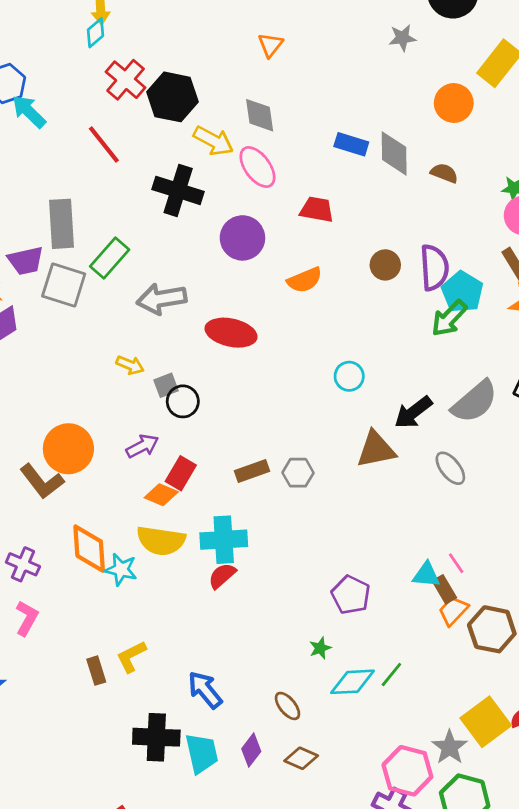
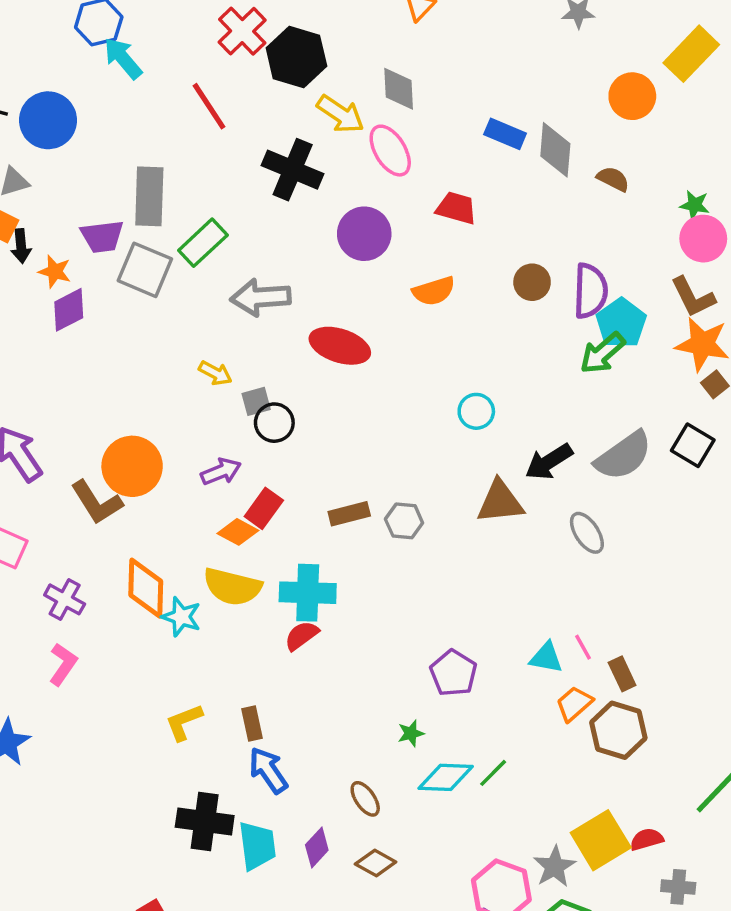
brown rectangle: (444, 589) -> (622, 674), moved
brown rectangle: (96, 671) -> (252, 723), moved

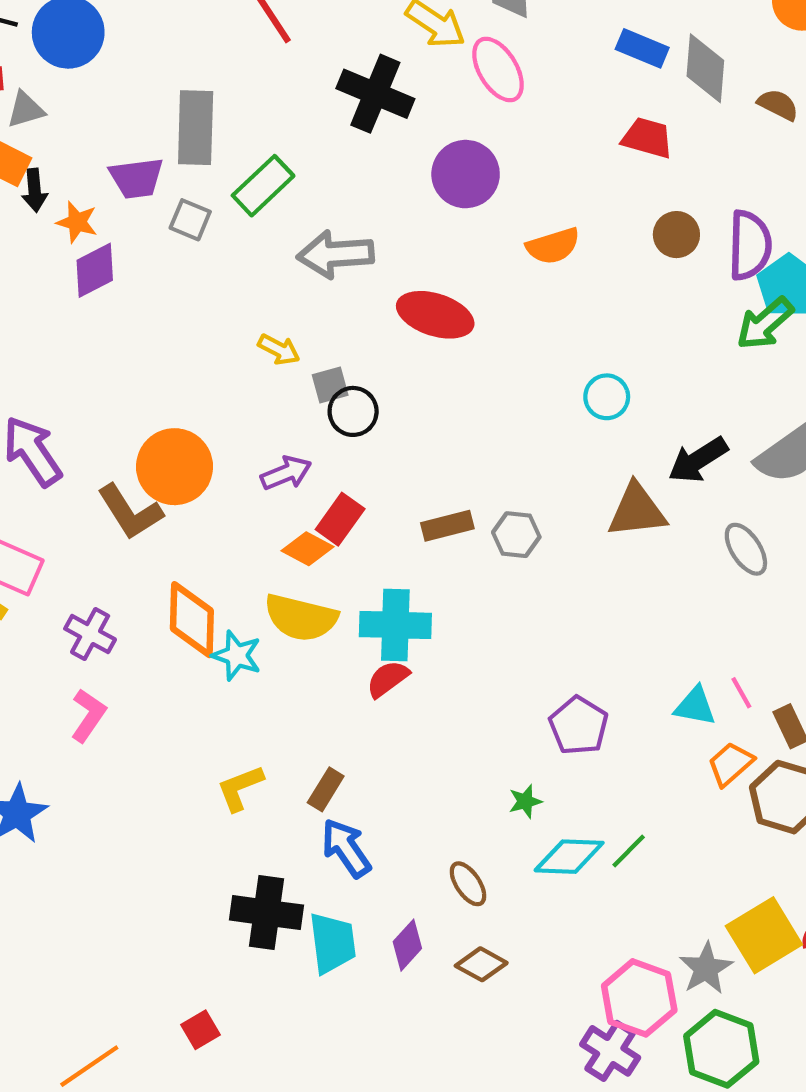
red trapezoid: (456, 208) -> (647, 138), moved
gray square: (145, 270) -> (190, 220), size x0.6
brown rectangle: (252, 723) -> (326, 789), turned 44

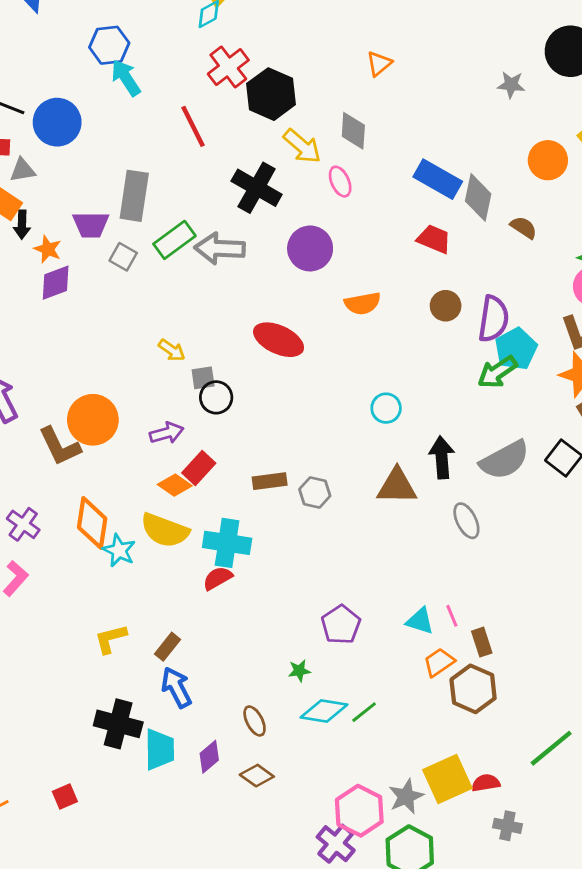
blue rectangle: (642, 48) -> (438, 179), size x1.4
pink ellipse: (498, 70) -> (340, 182), size x0.7
gray arrow: (335, 254) -> (220, 249), moved
black arrow: (698, 460) -> (442, 457), turned 111

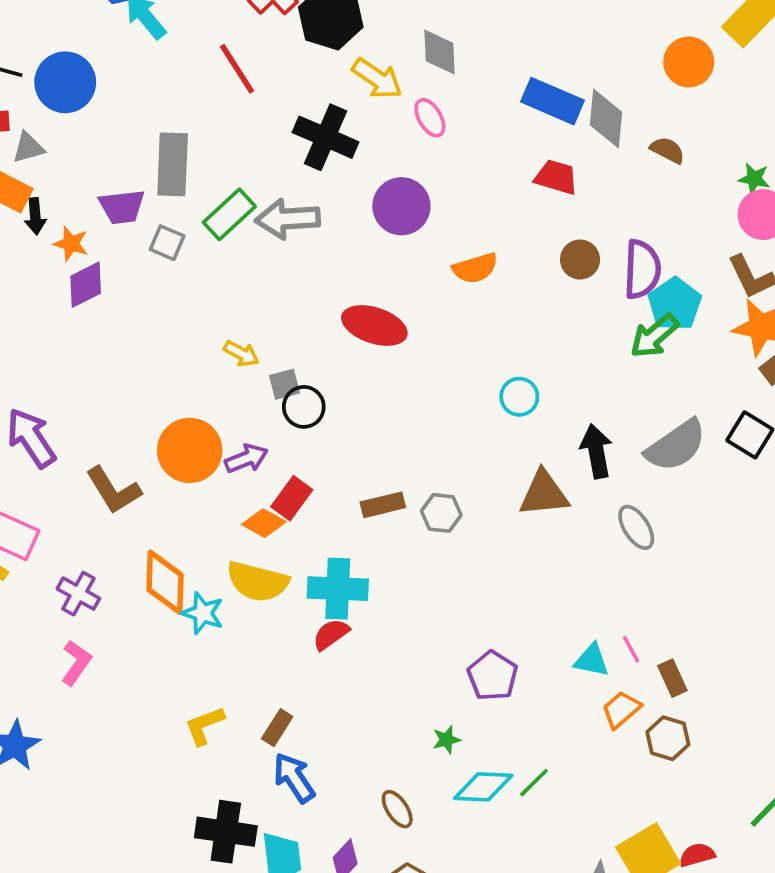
orange circle: (93, 420) -> (190, 450), moved
brown hexagon: (473, 689) -> (668, 738), size x0.7

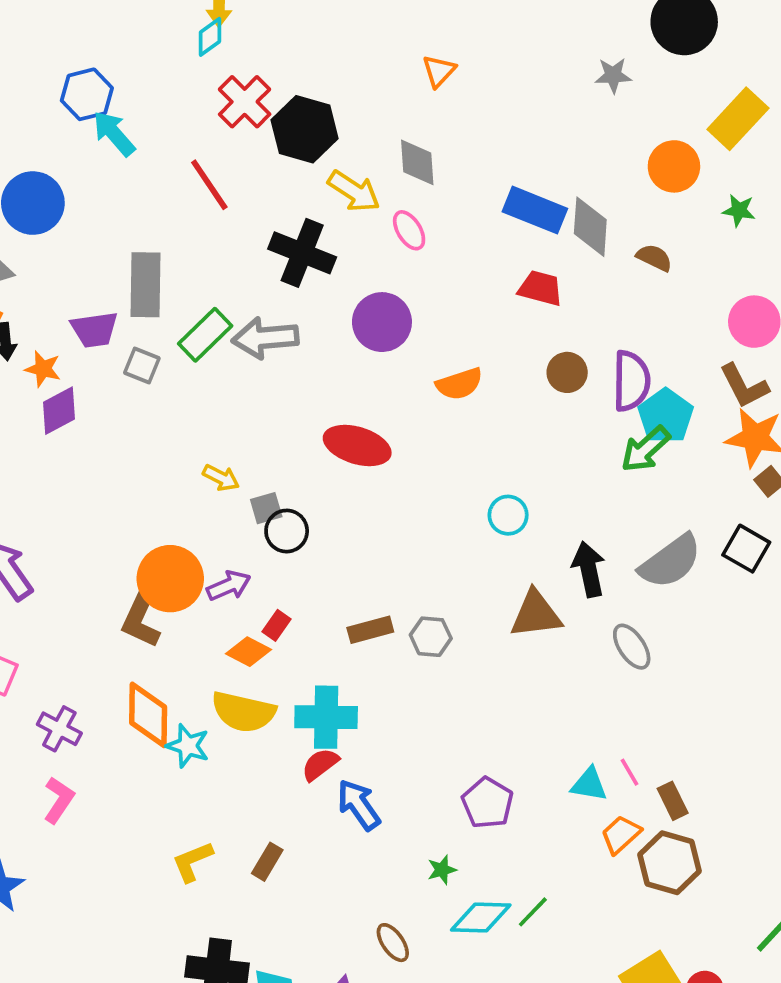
green star: (754, 179) -> (739, 210), moved
brown L-shape: (113, 490) -> (141, 618), moved, turned 58
red rectangle: (292, 498) -> (276, 625), size x0.7
brown hexagon: (668, 738) -> (670, 863), size x1.4
blue arrow: (294, 778) -> (359, 805), moved

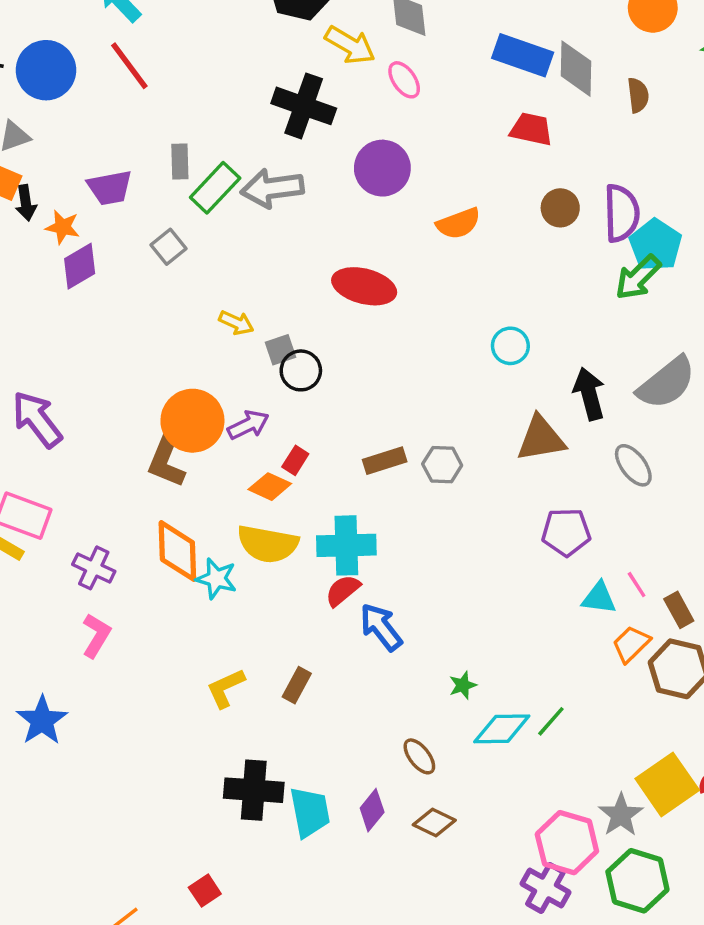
red line: (209, 185) -> (129, 66), moved
brown semicircle: (654, 258) -> (638, 95), turned 60
gray rectangle: (145, 285) -> (180, 162), moved, size x0.6
gray square: (142, 365) -> (168, 247), moved, turned 32
purple pentagon: (488, 803) -> (566, 532), moved, turned -30

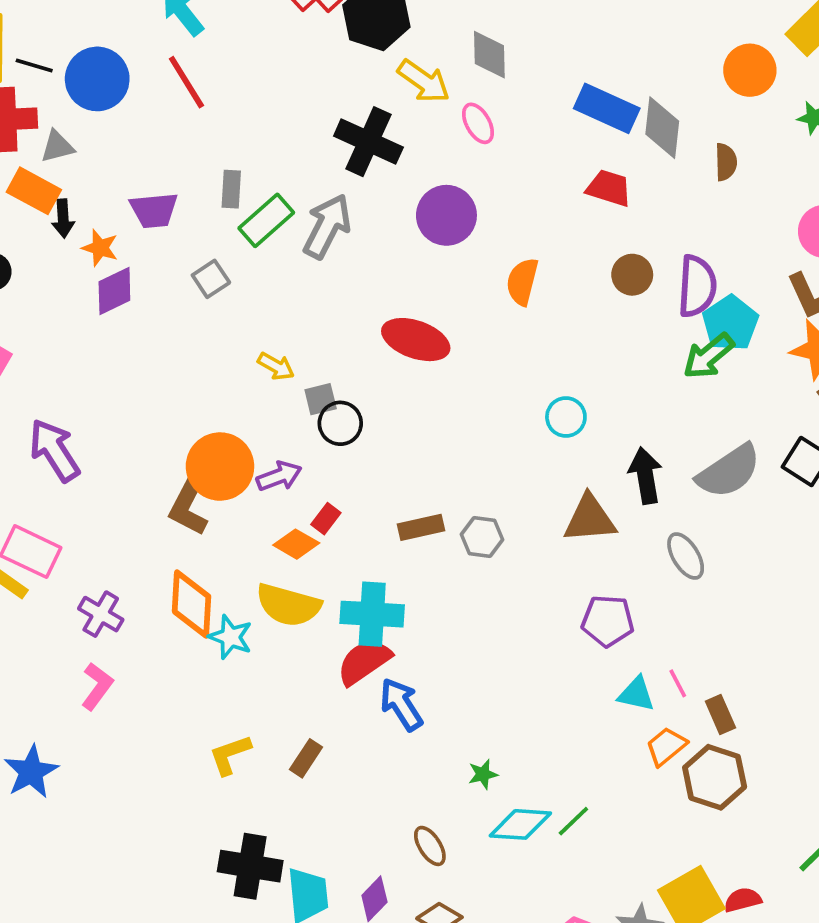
gray arrow: (272, 188) -> (327, 226), turned 120
orange semicircle: (458, 223) -> (522, 282), turned 120
red semicircle: (343, 590) -> (364, 662), size x1.4

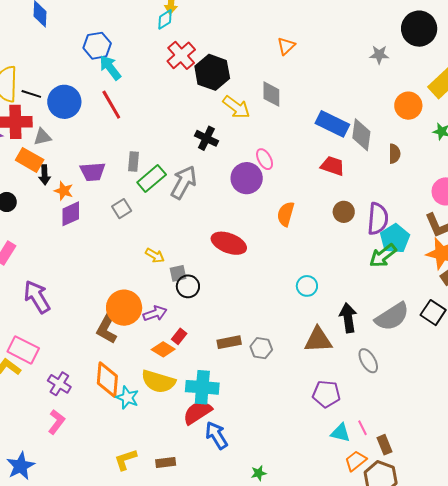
pink ellipse: (478, 123) -> (265, 159), moved
black cross: (368, 142) -> (206, 138), size x0.7
brown rectangle: (306, 758) -> (166, 462), turned 48

